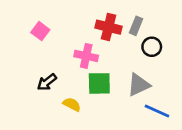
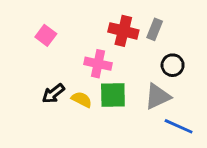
black circle: (152, 47) -> (173, 65), moved
yellow semicircle: (72, 104) -> (82, 99), moved

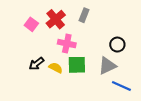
gray rectangle: (155, 29) -> (84, 15), moved
red cross: (123, 31) -> (56, 19), moved, turned 36

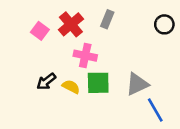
black circle: (117, 45) -> (164, 24), moved
blue line: (121, 86) -> (155, 110), turned 36

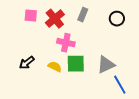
black circle: (164, 24) -> (117, 19), moved
pink square: (40, 31) -> (31, 16), moved, turned -32
black arrow: (46, 81) -> (27, 63), moved

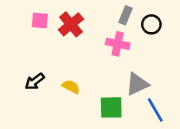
gray rectangle: (83, 15) -> (125, 15), moved
pink cross: (66, 43) -> (118, 44), moved
green square: (76, 64) -> (111, 107), moved

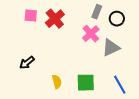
pink cross: (118, 44) -> (91, 34), turned 36
gray triangle: (137, 84) -> (111, 48), moved
yellow semicircle: (71, 87) -> (57, 82), moved, turned 48

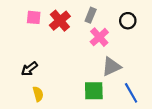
gray rectangle: (97, 12) -> (91, 15), moved
gray triangle: (111, 48) -> (111, 67), moved
yellow semicircle: (57, 82) -> (38, 94), moved

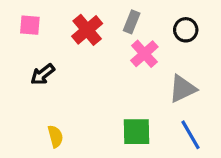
pink square: (34, 17) -> (30, 25), moved
gray triangle: (111, 67) -> (183, 89), moved
black arrow: (29, 69) -> (43, 74), moved

